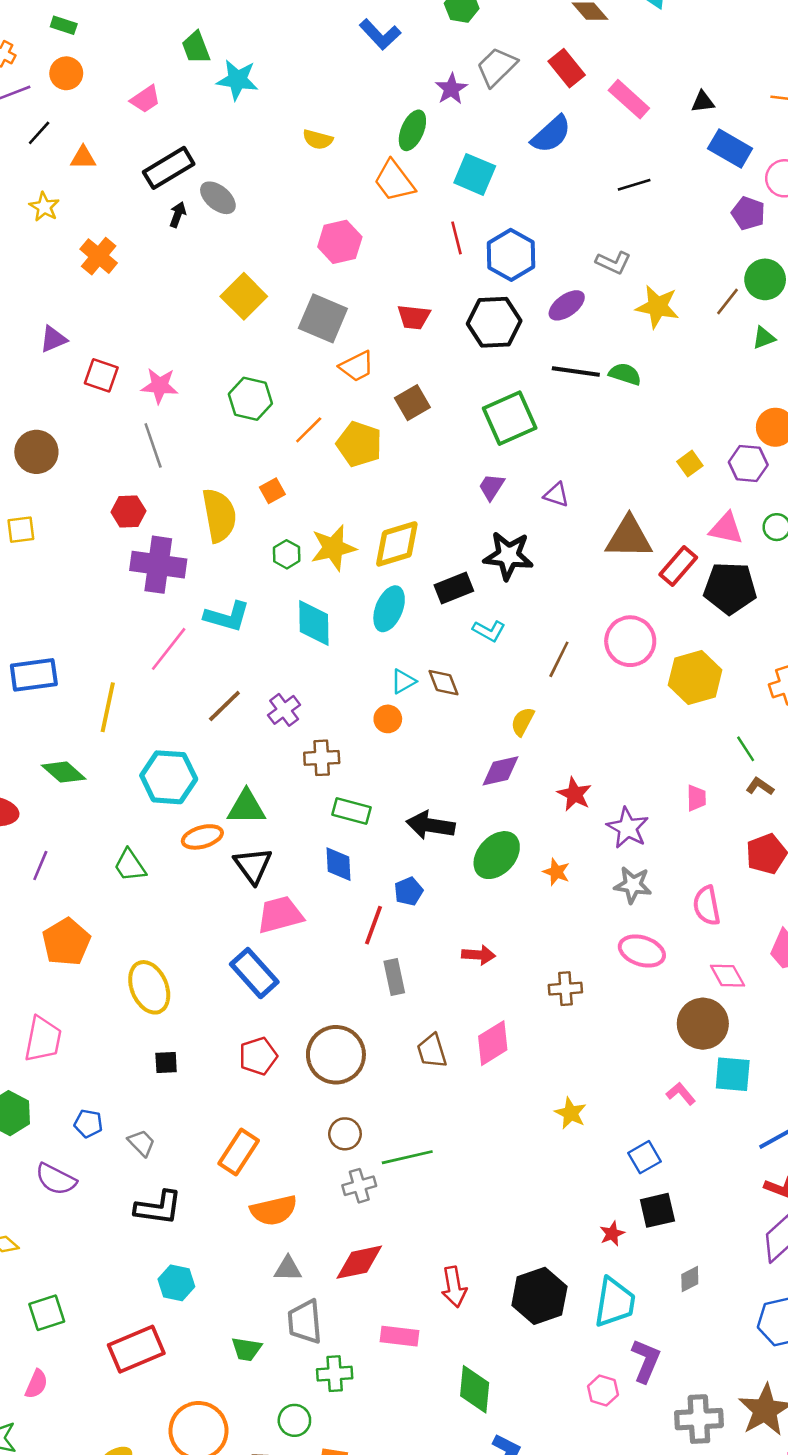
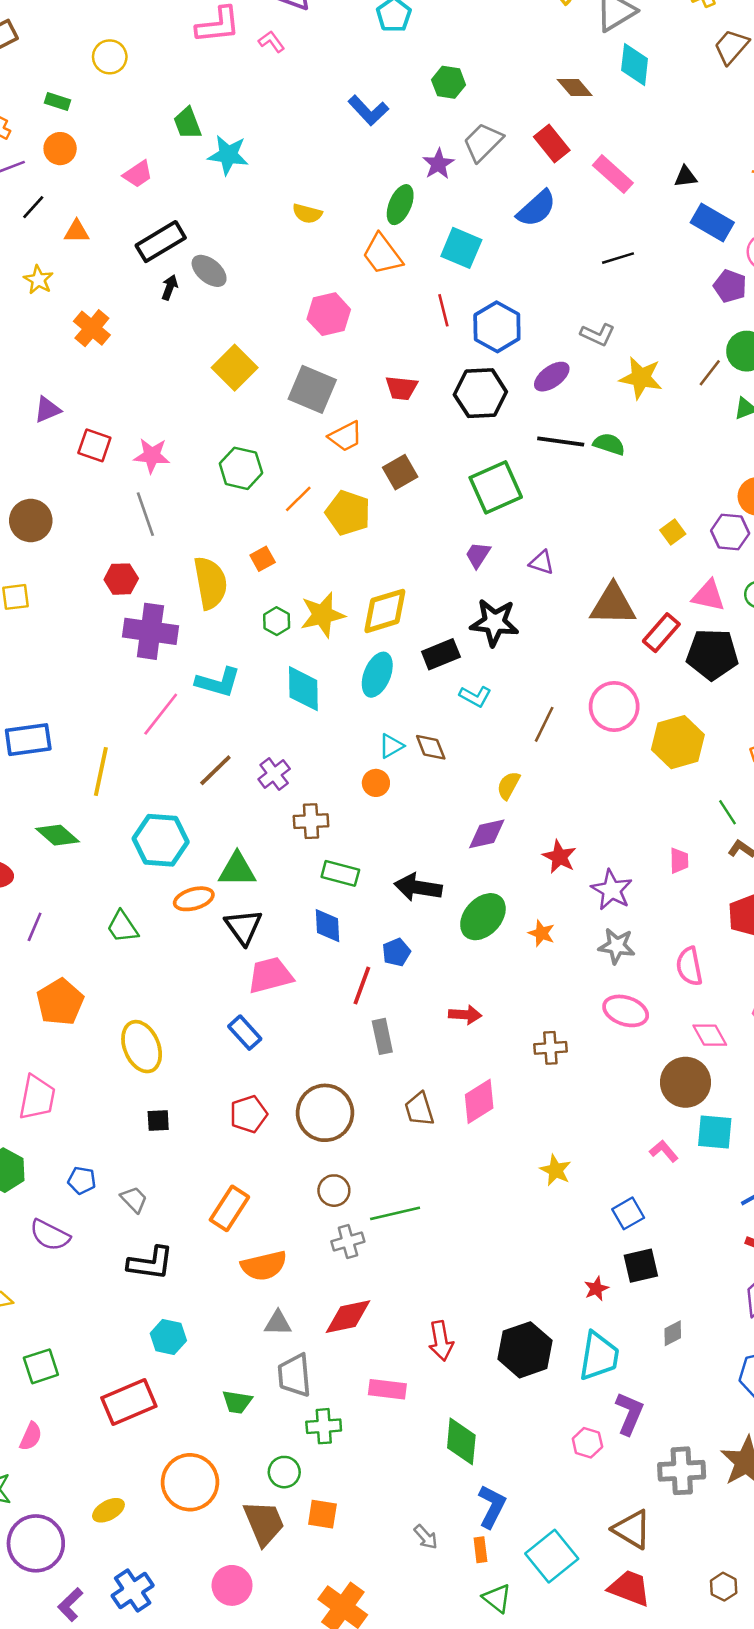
blue rectangle: (254, 973) -> (245, 1033), size x0.7

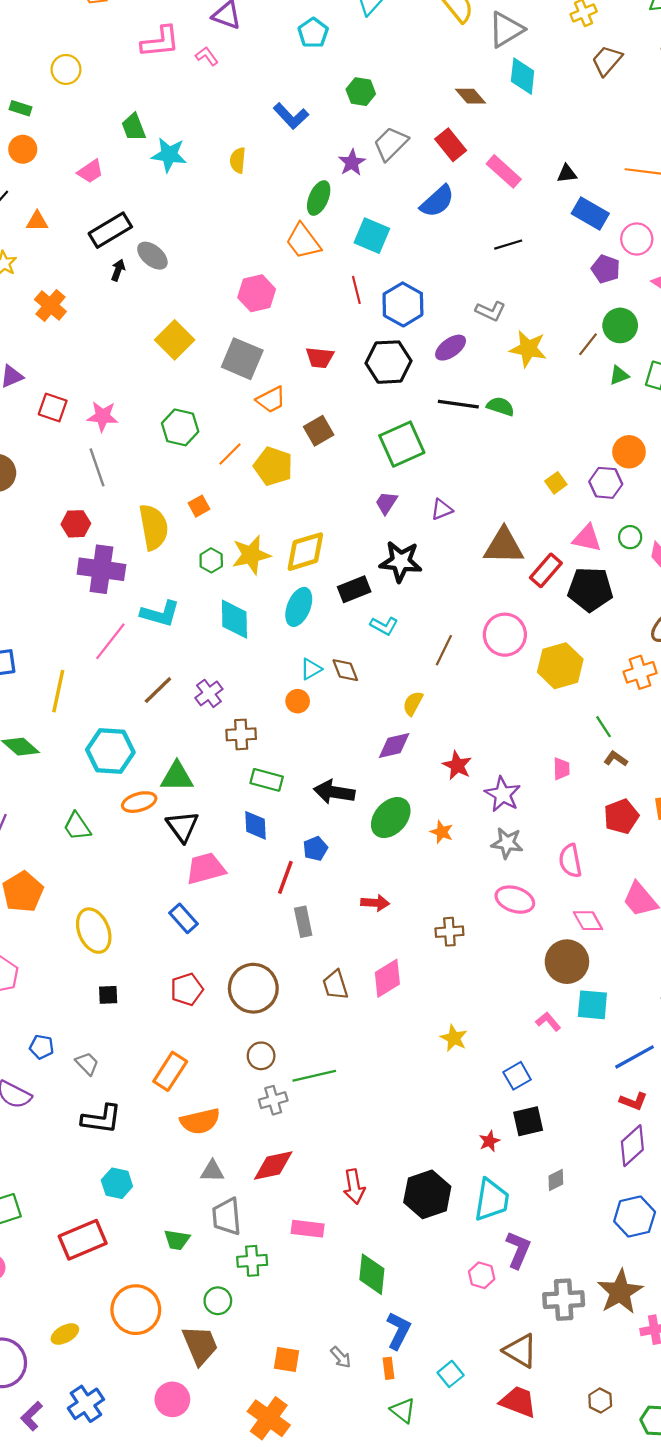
yellow semicircle: (307, 214) -> (238, 160), moved, turned 80
purple triangle: (542, 563) -> (442, 509), turned -40
orange square: (322, 1514) -> (287, 1359), moved
cyan square: (552, 1556) -> (451, 1374), size x0.6

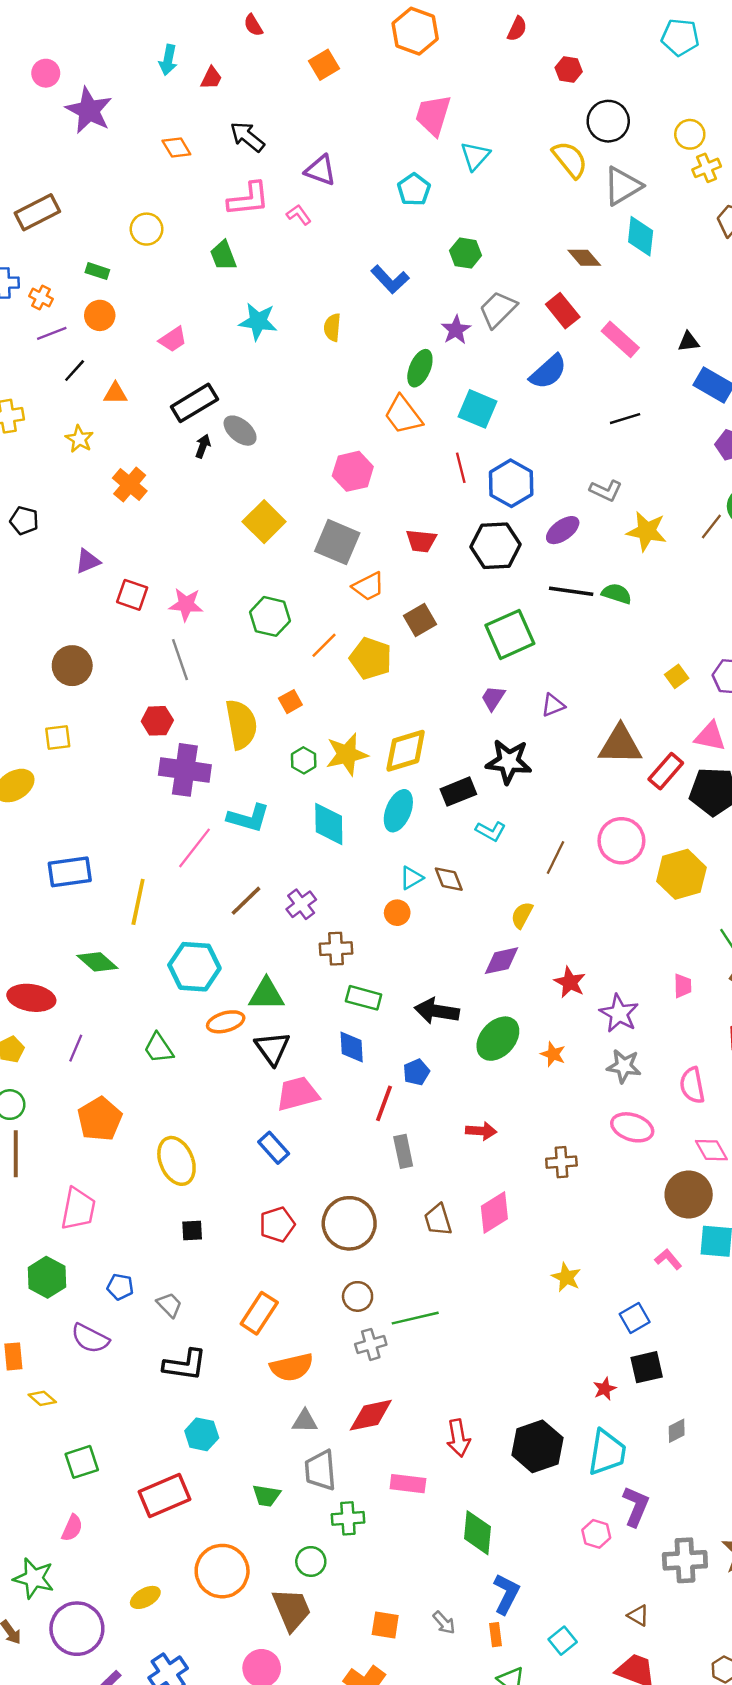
green trapezoid: (134, 127) -> (223, 255), moved
brown triangle: (520, 1351) -> (638, 1615), size x0.6

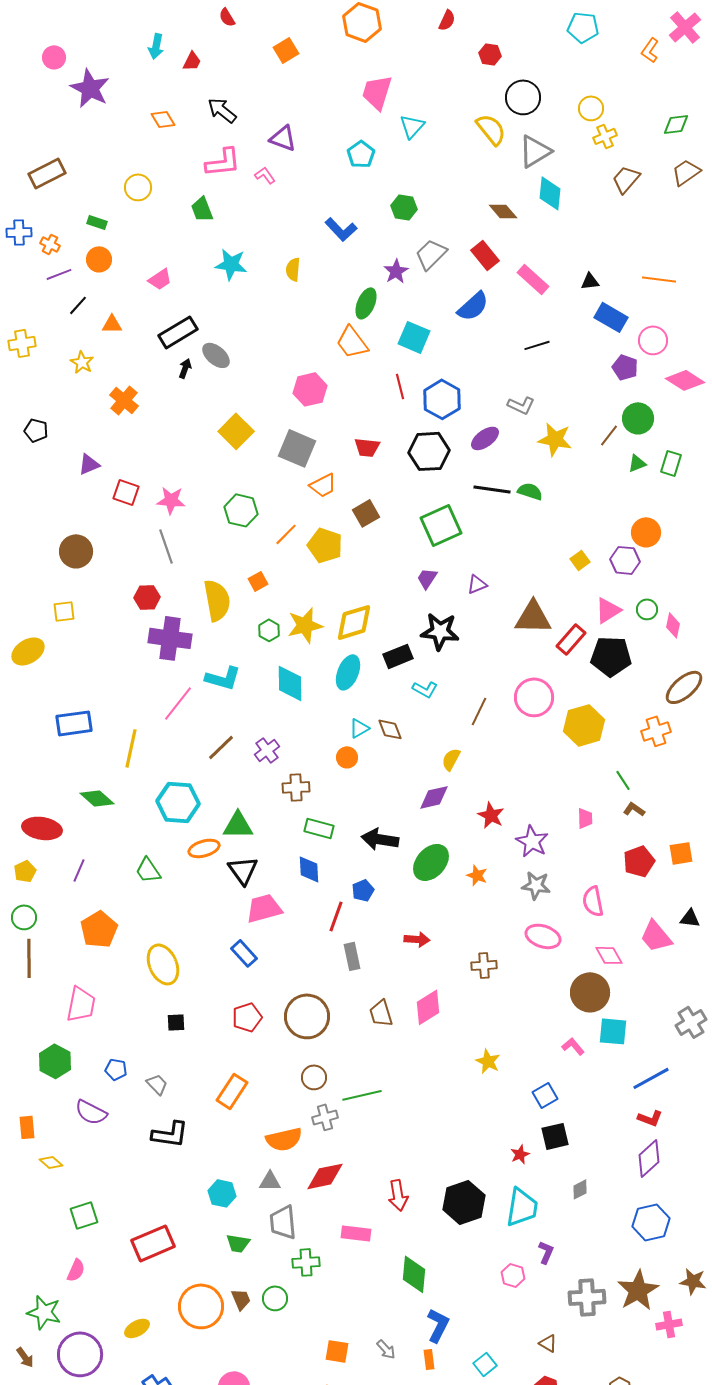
pink triangle: (710, 736) -> (608, 610), turned -44
orange semicircle: (292, 1367) -> (284, 1139), moved
cyan hexagon: (202, 1434) -> (222, 1193), moved
purple L-shape: (636, 1506) -> (546, 1252), size x0.7
brown trapezoid: (292, 1609) -> (241, 1299), moved, size x0.6

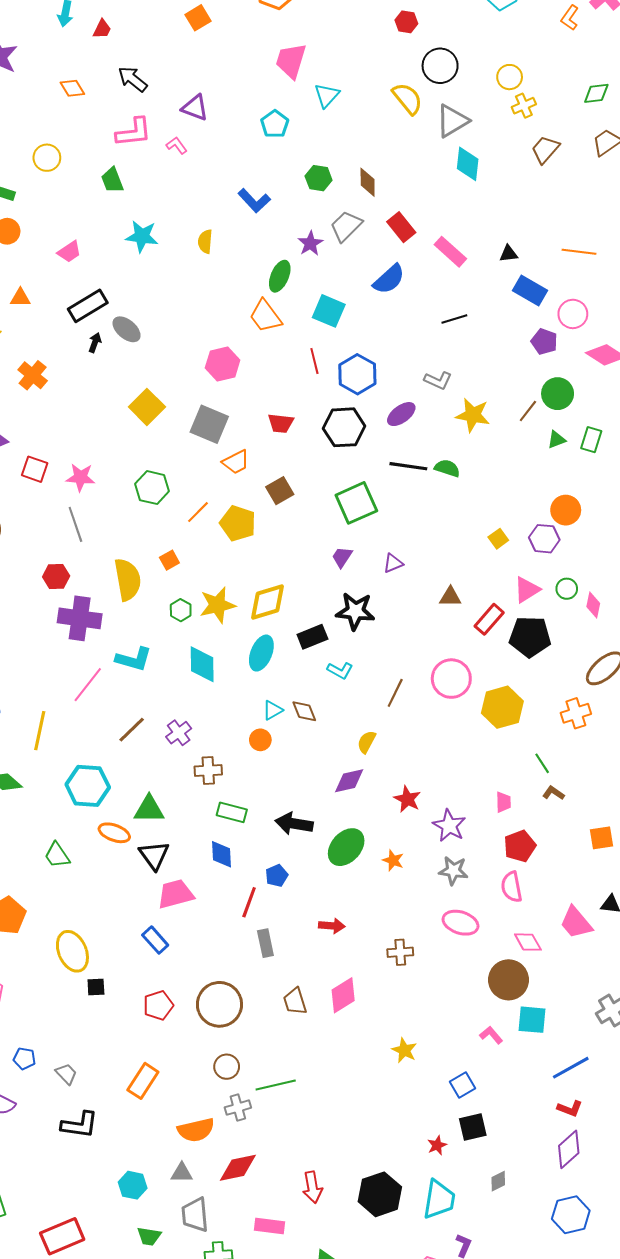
brown diamond: (503, 211) -> (368, 182), moved, turned 40
brown triangle: (533, 617) -> (450, 597), size x0.6
orange ellipse: (204, 848) -> (114, 833), turned 36
red pentagon: (639, 861) -> (520, 846), moved
black square: (176, 1022) -> (96, 987), moved

